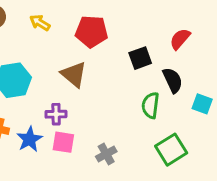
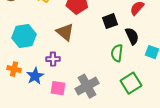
pink square: (63, 142) -> (58, 88), moved
gray cross: (106, 154) -> (87, 86), size x1.6

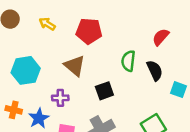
black square: (110, 21) -> (104, 91), moved
green semicircle: (117, 53) -> (128, 61), moved

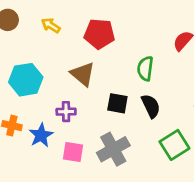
black semicircle: (155, 70) -> (151, 106), moved
black square: (104, 91) -> (117, 103), turned 30

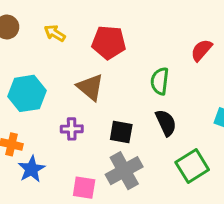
black square: (117, 103) -> (121, 132), moved
blue star: (41, 135) -> (32, 169), moved
pink square: (73, 152) -> (84, 188), moved

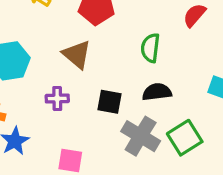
black semicircle: (166, 123) -> (157, 92), turned -72
gray cross: (124, 171) -> (141, 136), moved, turned -30

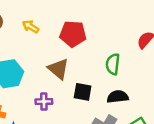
black square: (110, 102) -> (83, 92), moved

